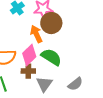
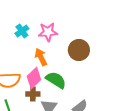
brown circle: (51, 23) -> (79, 50), moved

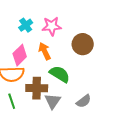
pink diamond: (34, 78) -> (20, 55), moved
brown cross: (33, 94) -> (37, 88), size x1.5

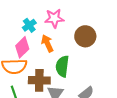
cyan cross: (26, 25) -> (29, 25), moved
green semicircle: (60, 74) -> (62, 66), turned -115

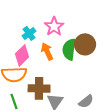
pink star: (54, 18) -> (54, 26), turned -30
green semicircle: (62, 66) -> (69, 49), moved

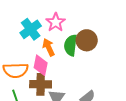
cyan cross: (29, 33) -> (31, 29), size x1.5
pink diamond: (22, 55) -> (41, 65), moved, turned -35

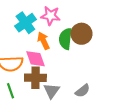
pink star: (56, 22) -> (50, 16), turned -30
pink diamond: (41, 65) -> (35, 59), turned -30

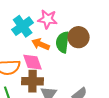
orange arrow: (43, 41) -> (41, 44), turned -42

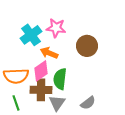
green semicircle: (63, 42) -> (60, 79), moved
pink diamond: (33, 62) -> (41, 71), turned 75

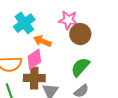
pink star: (56, 28) -> (68, 20), moved
green semicircle: (60, 79) -> (80, 67), moved, turned 35

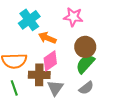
brown circle: (80, 34) -> (85, 47), moved
pink diamond: (34, 59) -> (50, 61), moved

